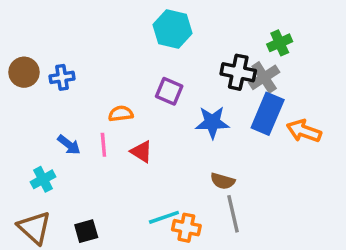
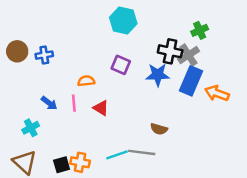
blue star: (212, 122) -> (158, 75), moved
gray line: (233, 214) -> (142, 152), moved, turned -70
orange cross: (186, 228) -> (80, 162), moved

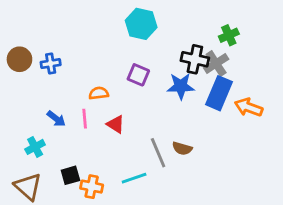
gray line: (142, 152) -> (158, 153), moved, turned 60
black square: (62, 165) -> (70, 175), moved

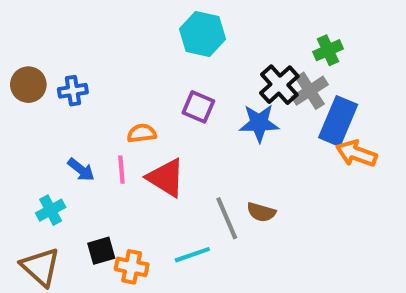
black cross: (195, 59) -> (279, 85), turned 36
blue rectangle: (219, 93) -> (338, 121), moved
red triangle: (116, 124) -> (166, 178), size x1.5

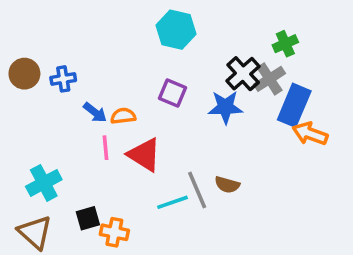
blue arrow: (81, 170) -> (95, 112), moved
cyan cross: (51, 210) -> (44, 183), size x1.4
cyan line: (192, 255) -> (173, 202), moved

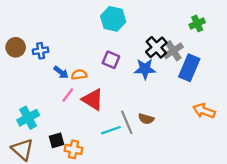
green cross: (285, 44) -> (197, 23), moved
orange arrow: (310, 134) -> (204, 111), moved
pink line: (106, 148) -> (68, 95), turned 42

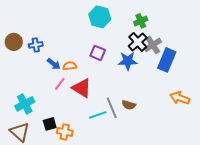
green cross: (197, 23) -> (141, 21), moved

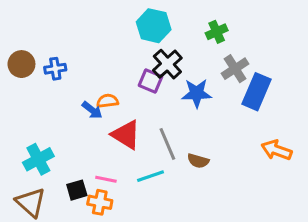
black cross: (138, 42) -> (167, 64), moved
blue arrow: (54, 64) -> (92, 110), moved
pink line: (60, 84) -> (106, 179), moved, turned 64
gray line: (112, 108) -> (167, 144), moved

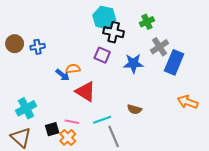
black cross: (167, 64) -> (114, 32), moved, turned -36
gray line: (167, 144) -> (114, 136), moved
orange cross: (100, 202) -> (68, 137), turned 35

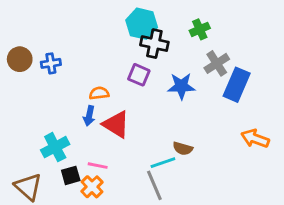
blue arrow: (63, 75) -> (89, 116), moved, turned 64
cyan cross: (26, 108) -> (55, 147), moved
cyan line: (102, 120) -> (163, 163), moved

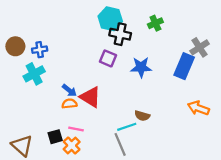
gray cross: (217, 63) -> (200, 47), moved
orange semicircle: (99, 93) -> (69, 104), moved
blue arrow: (89, 116) -> (69, 90), turned -64
cyan cross: (55, 147) -> (34, 74), moved

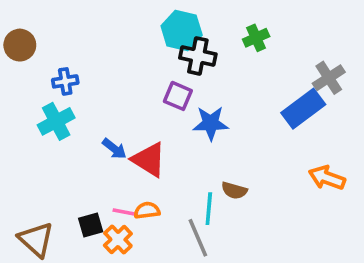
brown circle: (15, 46) -> (20, 45), moved
blue rectangle: (184, 66) -> (303, 109), turned 30
blue star: (141, 67) -> (211, 123), moved
orange semicircle: (69, 104) -> (147, 210), moved
cyan line: (127, 127) -> (209, 209), turned -66

